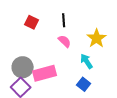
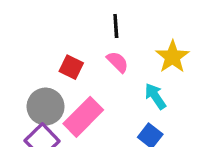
red square: (32, 22) -> (71, 67), moved
pink rectangle: (45, 73) -> (83, 117), turned -30

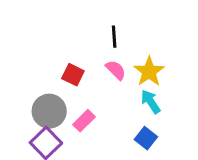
yellow star: (172, 57) -> (149, 72), moved
pink rectangle: (83, 117) -> (84, 121), size x0.6

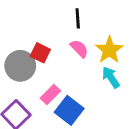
gray circle: (49, 111) -> (20, 66), moved
blue square: (146, 138) -> (69, 110), moved, size x1.4

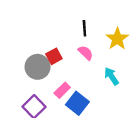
yellow star: (109, 50) -> (117, 39), moved
red square: (40, 53) -> (54, 56), turned 35

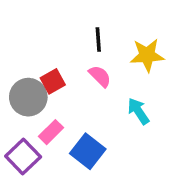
yellow star: (117, 39) -> (147, 55), turned 30
pink rectangle: (62, 90) -> (51, 132), moved

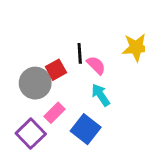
black line: (98, 39) -> (80, 53), moved
cyan arrow: (138, 111) -> (101, 95), moved

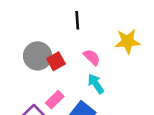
black line: (80, 53) -> (77, 20), moved
gray circle: (35, 83) -> (38, 56), moved

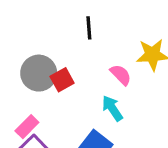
pink semicircle: (92, 57) -> (121, 75), moved
pink rectangle: (55, 100) -> (27, 127), moved

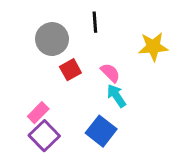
gray circle: (39, 73) -> (52, 39), moved
pink semicircle: (121, 75) -> (110, 73), moved

